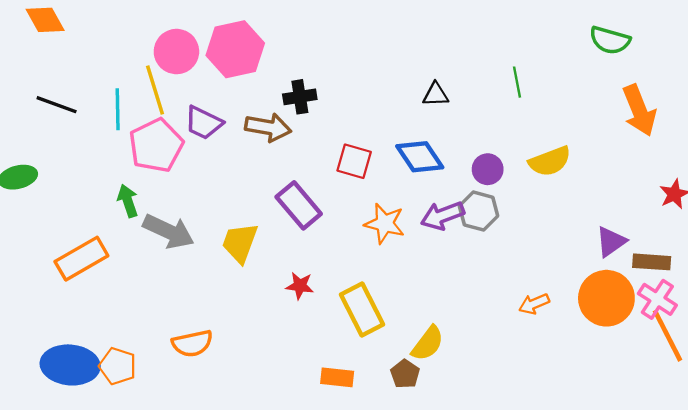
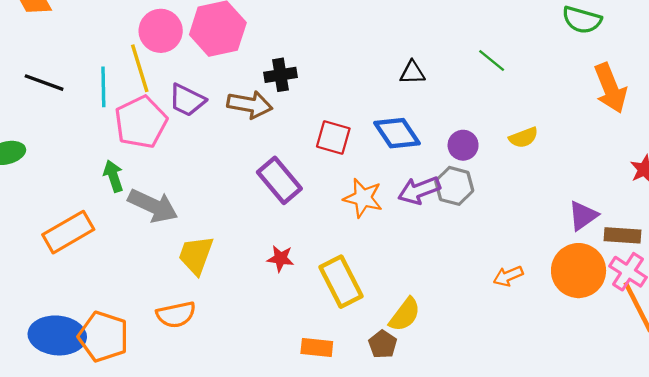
green line: (517, 82) -> (492, 61), turned -40
yellow semicircle: (550, 161) -> (524, 138), size x0.7
yellow trapezoid: (240, 243) -> (196, 255), moved
orange pentagon: (118, 366) -> (103, 337), size x1.4

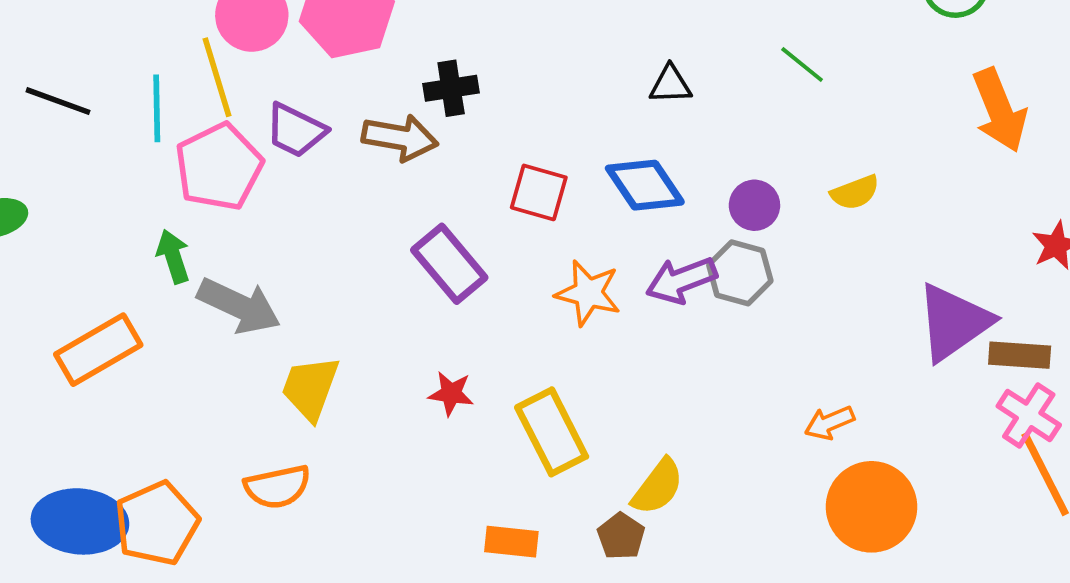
purple triangle: (583, 216) -> (954, 322), size x1.6
orange circle: (579, 271) -> (871, 507), moved
orange pentagon: (103, 337) -> (157, 523), turned 30

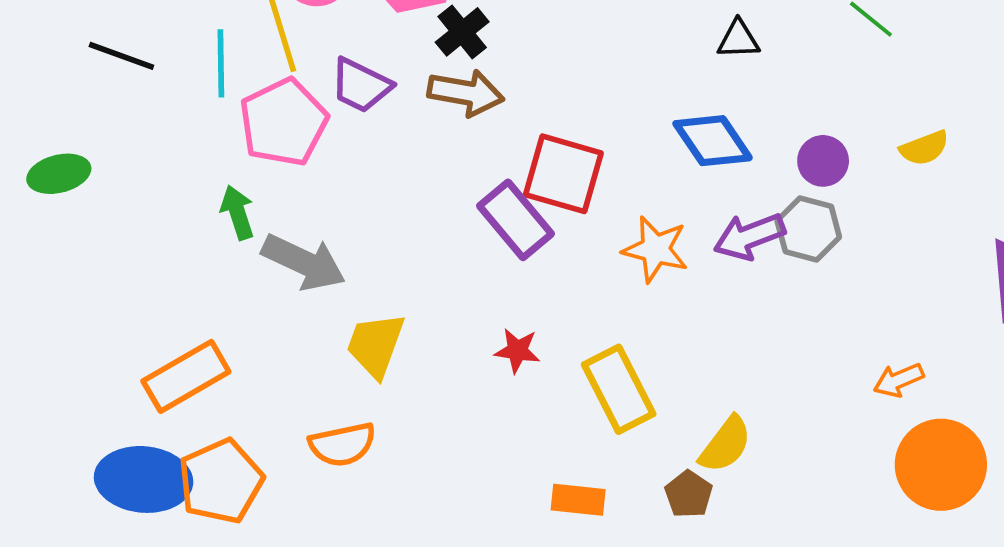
black cross: (451, 88) -> (462, 32), moved, turned -30
red square: (539, 192) -> (563, 174), moved, size x1.4
orange rectangle: (98, 350) -> (186, 376), moved

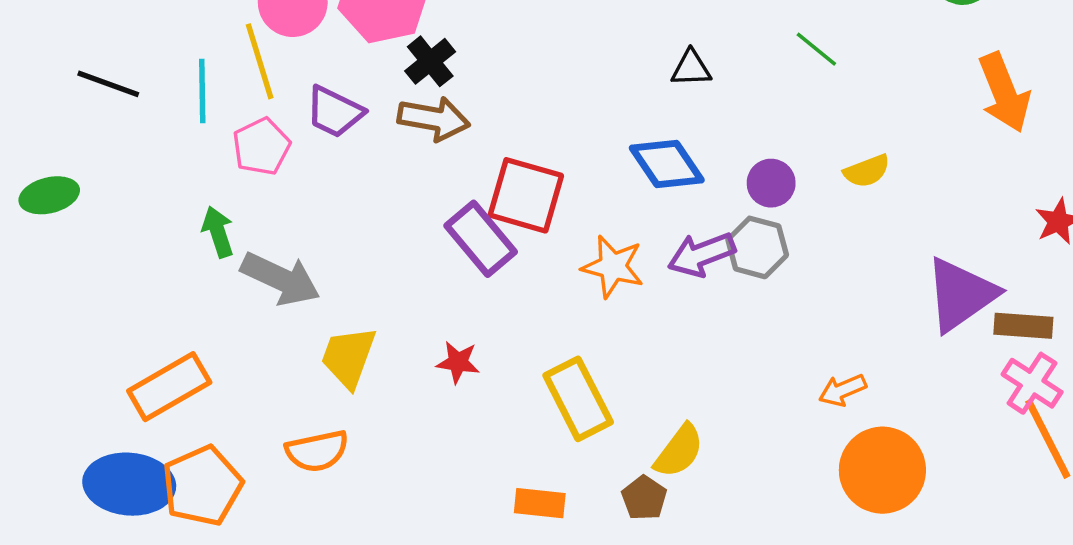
pink pentagon: (283, 122) -> (261, 147), size x0.7
red star: (517, 351) -> (458, 362), moved

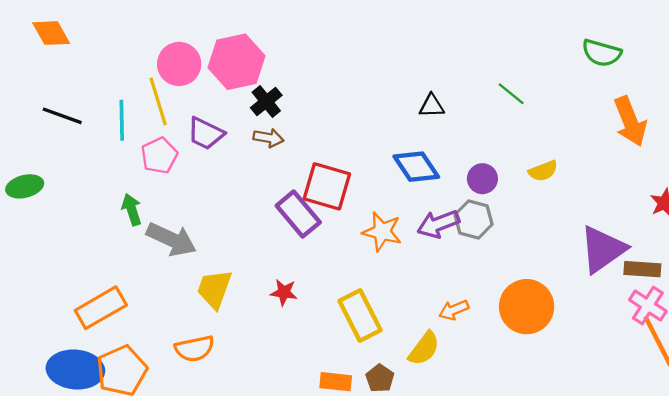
brown arrow: (434, 119) -> (268, 138), size x0.7
orange arrow: (842, 390) -> (454, 310), moved
orange circle: (882, 470) -> (527, 307), moved
brown pentagon: (644, 498) -> (380, 378), moved

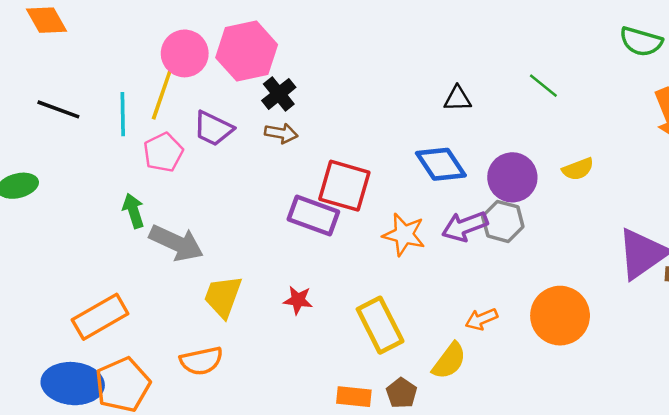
yellow line: (158, 101) -> (162, 94), turned 36
purple circle: (482, 179) -> (512, 177), size x1.5
purple rectangle: (298, 214) -> (313, 216), turned -30

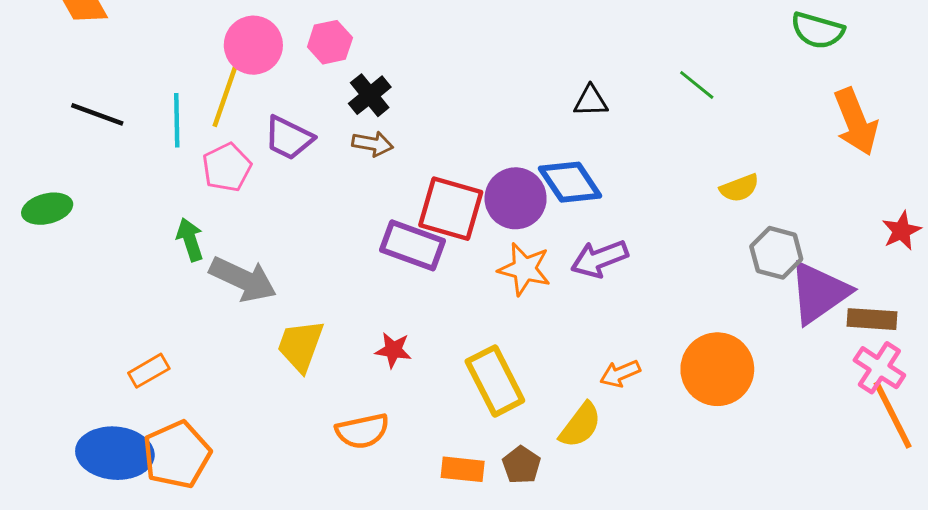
pink hexagon: (247, 51) -> (330, 42), size x0.6
purple circle: (512, 177) -> (516, 198), moved
gray hexagon: (503, 221) -> (776, 253), moved
orange rectangle: (100, 317) -> (149, 371), size x0.6
orange semicircle: (201, 361) -> (362, 431), moved

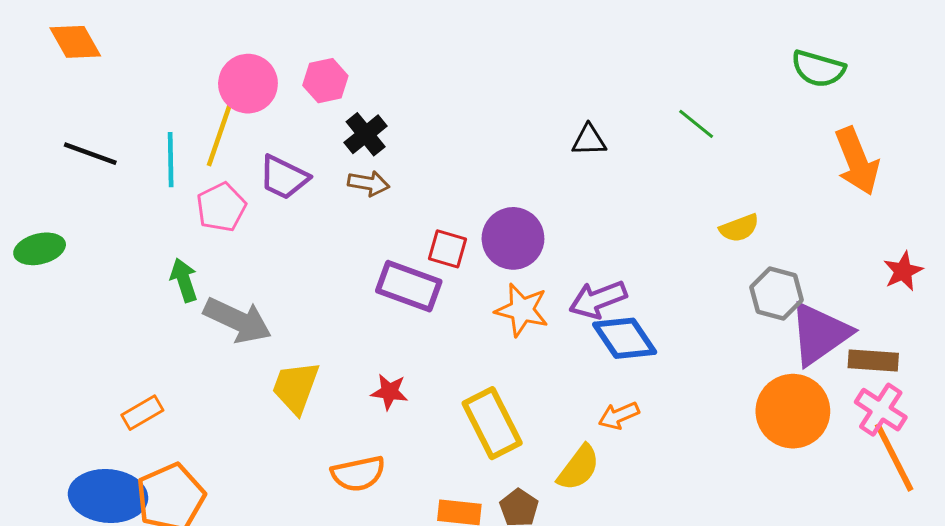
blue diamond: (570, 182) -> (625, 338), moved
red square: (451, 209) -> (447, 249), size x0.6
orange circle: (717, 369) -> (793, 411), moved

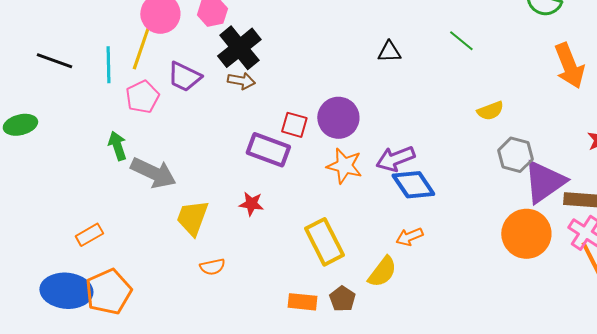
black cross: (366, 134) -> (239, 48), size x1.5
red star: (389, 392) -> (251, 204), moved
orange semicircle: (358, 474) -> (212, 267), moved, size x0.7

